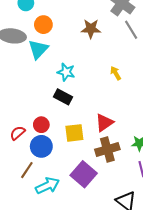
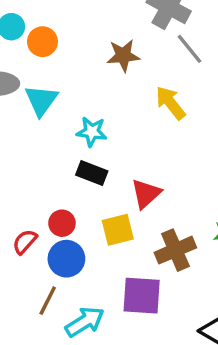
orange circle: (43, 25) -> (42, 42), moved
yellow arrow: (116, 73) -> (171, 103), moved, size x1.5
red triangle: (104, 123) -> (146, 194), moved
purple square: (84, 174) -> (142, 296), turned -30

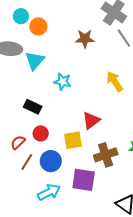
yellow arrow: (171, 103) -> (115, 81), moved
black rectangle: (92, 173) -> (33, 107), moved
blue circle: (66, 259) -> (51, 161), moved
brown line: (48, 301) -> (27, 162), moved

